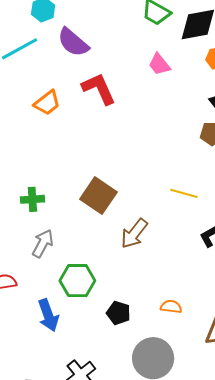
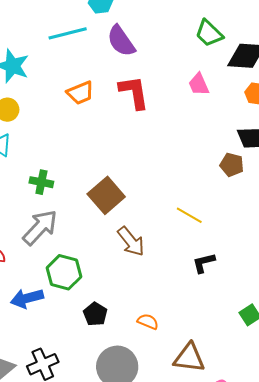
brown arrow: (134, 234) -> (131, 241), turned -92
gray arrow: (43, 243) -> (40, 227), size x1.4
blue arrow: (48, 315) -> (27, 298), turned 80

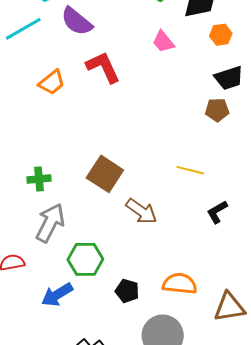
orange semicircle: (148, 322) -> (180, 284), size x1.6

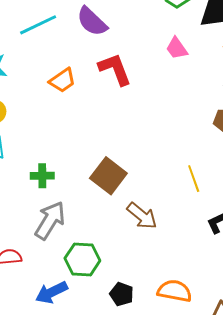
yellow line: (190, 170) -> (194, 179), turned 52

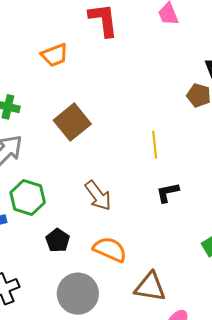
orange trapezoid: (62, 80) -> (55, 55), moved
brown arrow: (142, 216) -> (98, 196), moved

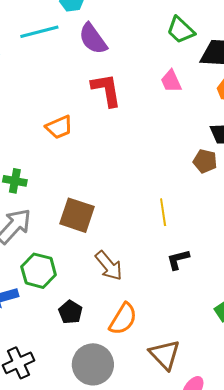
brown square: (72, 122) -> (77, 215), moved, turned -30
orange semicircle: (110, 249) -> (123, 319), turned 100
brown triangle: (150, 287) -> (165, 355), turned 40

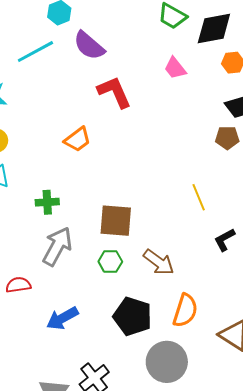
green hexagon: (39, 271) -> (110, 262), moved, size x0.7
black pentagon: (70, 312) -> (133, 316), size x1.6

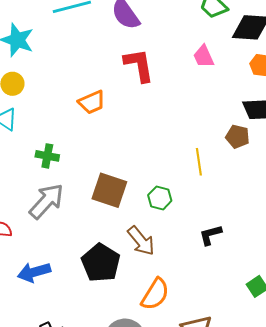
yellow line: (199, 197) -> (199, 162), moved
green hexagon: (110, 262) -> (160, 198), moved
black pentagon: (133, 316) -> (101, 263), moved

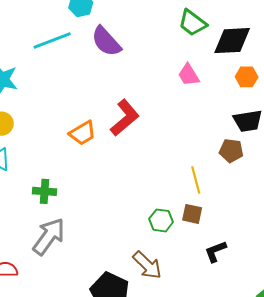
red L-shape: (139, 65) -> (125, 118), moved, turned 66
brown square: (109, 190) -> (192, 214), moved, size x0.6

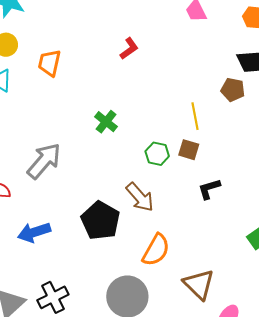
red L-shape: (125, 118) -> (129, 49), size x0.6
orange trapezoid: (83, 133) -> (49, 63), moved, turned 128
green cross: (45, 191) -> (106, 122), moved, turned 30

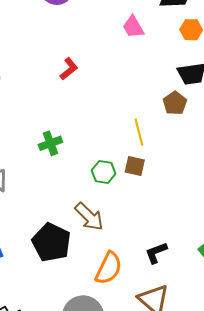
brown pentagon: (233, 90) -> (175, 103), turned 30
green cross: (106, 122) -> (50, 143), turned 35
black L-shape: (209, 189) -> (156, 253), moved

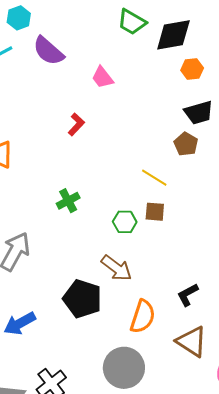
pink trapezoid: (133, 27) -> (102, 77), moved
yellow line: (139, 132) -> (154, 178), turned -36

